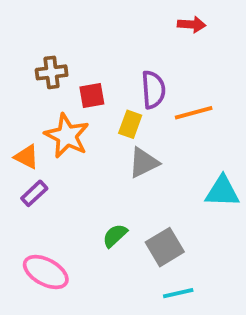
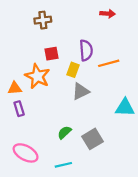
brown cross: (52, 72) -> (43, 20), moved
orange triangle: (27, 157) -> (15, 88), turned -32
purple rectangle: (34, 193) -> (19, 109), turned -64
cyan line: (178, 293) -> (63, 165), moved

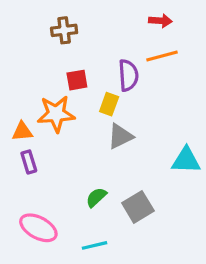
orange line: (109, 63) -> (162, 56), moved
orange star: (37, 76) -> (56, 114), turned -30

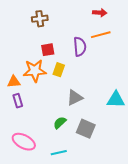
yellow rectangle: (109, 104) -> (59, 70), moved
gray triangle: (120, 136) -> (75, 98), moved
gray square: (138, 207) -> (86, 129), turned -36

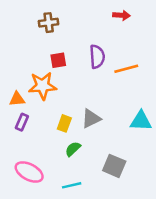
orange line: (101, 35) -> (126, 69), moved
yellow rectangle: (59, 70) -> (64, 123), moved
purple rectangle: (18, 101) -> (22, 122), turned 40
gray square: (86, 129) -> (114, 166), moved

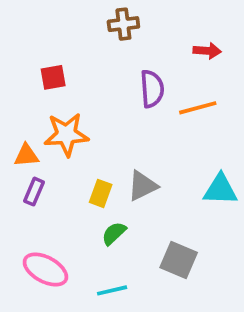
red arrow: (121, 15) -> (207, 51), moved
brown cross: (49, 23) -> (123, 24), moved
red square: (58, 60) -> (53, 77), moved

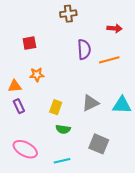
orange star: (66, 134) -> (37, 75), size x0.6
gray triangle: (142, 186) -> (90, 103), moved
purple rectangle: (34, 192) -> (19, 106), turned -48
green semicircle: (114, 233) -> (63, 129), turned -128

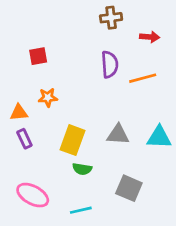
brown cross: (68, 14) -> (111, 18), moved
gray triangle: (90, 103) -> (118, 135), turned 30
yellow rectangle: (56, 107) -> (73, 140), size x1.5

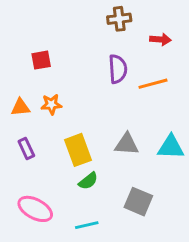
orange triangle: (19, 113) -> (20, 107), moved
yellow rectangle: (73, 140) -> (78, 150), turned -40
green semicircle: (82, 169) -> (88, 181), turned -48

